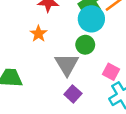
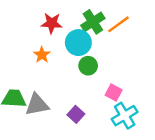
cyan circle: (91, 19) -> (78, 43), moved
gray triangle: (67, 64) -> (37, 105), moved, turned 50

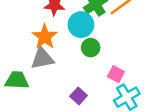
orange star: (42, 55) -> (45, 37), size x1.5
gray triangle: (37, 105) -> (42, 58), moved

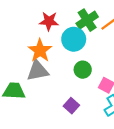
green circle: (91, 48) -> (83, 70), moved

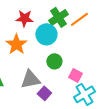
gray triangle: (38, 71) -> (30, 79), moved

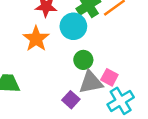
gray triangle: (30, 79) -> (91, 82), moved

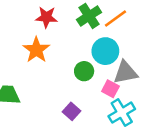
cyan circle: (73, 26) -> (105, 51), moved
gray triangle: (91, 82) -> (125, 72), moved

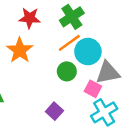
orange line: (115, 18) -> (69, 43), moved

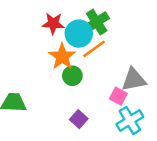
orange star: (20, 50) -> (62, 57), moved
cyan circle: (88, 52) -> (79, 34), moved
green circle: (67, 71) -> (72, 76), moved

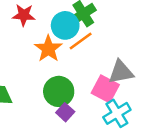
red star: (53, 23) -> (24, 15), moved
green circle: (72, 76) -> (59, 91), moved, size x1.5
pink square: (118, 96) -> (105, 89), size x1.5

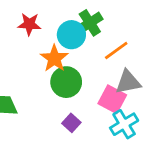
orange line: (81, 41) -> (116, 50), moved
green circle: (59, 91) -> (66, 82), moved

